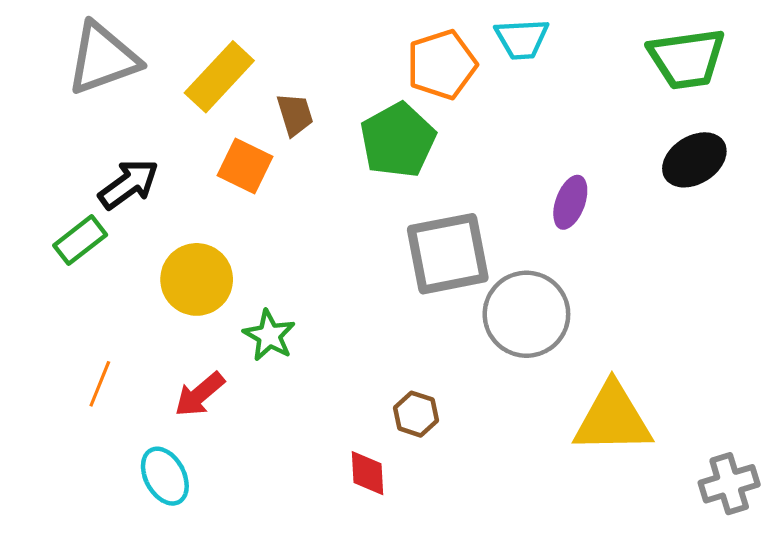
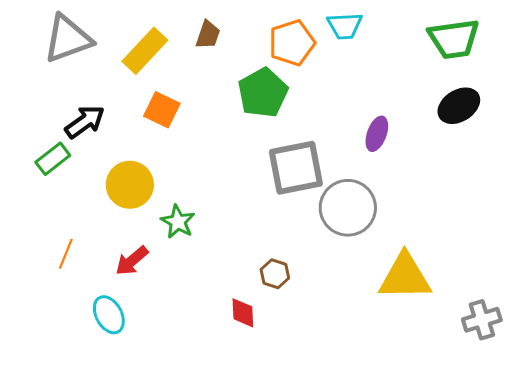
brown trapezoid: (295, 115) -> (208, 35), moved, turned 36

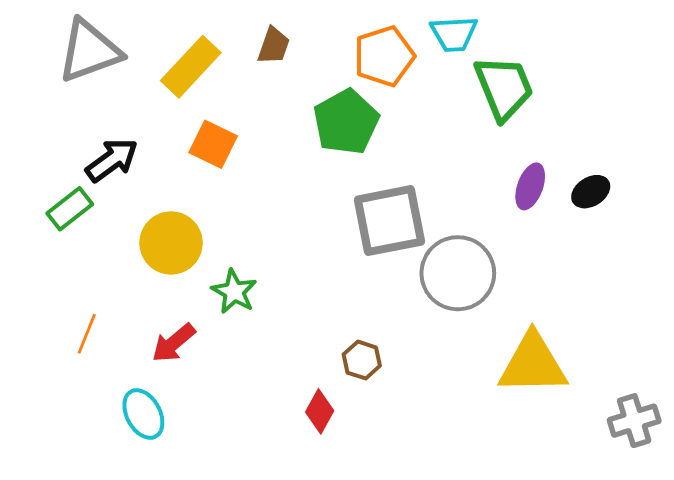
green trapezoid: (454, 39) -> (504, 88), moved, turned -104
black ellipse: (459, 106) -> (591, 192), moved, size x0.7
purple ellipse: (377, 134) -> (530, 186), moved
red diamond: (243, 313) -> (320, 411), turned 32

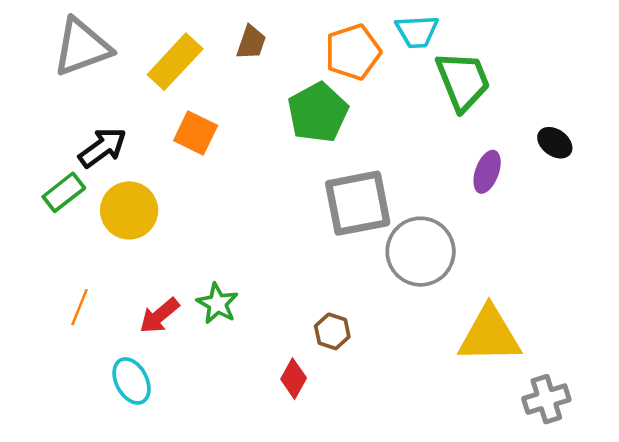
black ellipse: (591, 192) -> (555, 143), moved, turned 68
yellow circle: (171, 243) -> (129, 210), moved
green star: (234, 292) -> (217, 304), moved
gray cross: (634, 421) -> (546, 399), moved

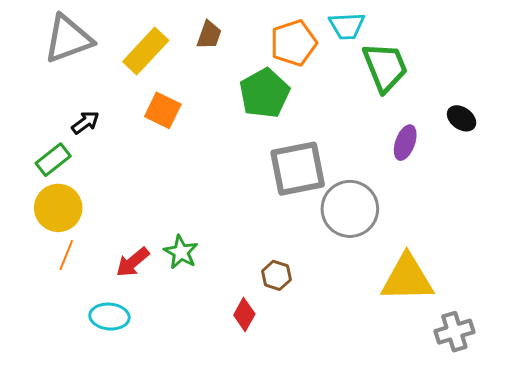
black arrow: (102, 148) -> (85, 122), size x0.7
yellow circle: (129, 210) -> (58, 208), moved
cyan ellipse: (132, 381) -> (109, 317), turned -57

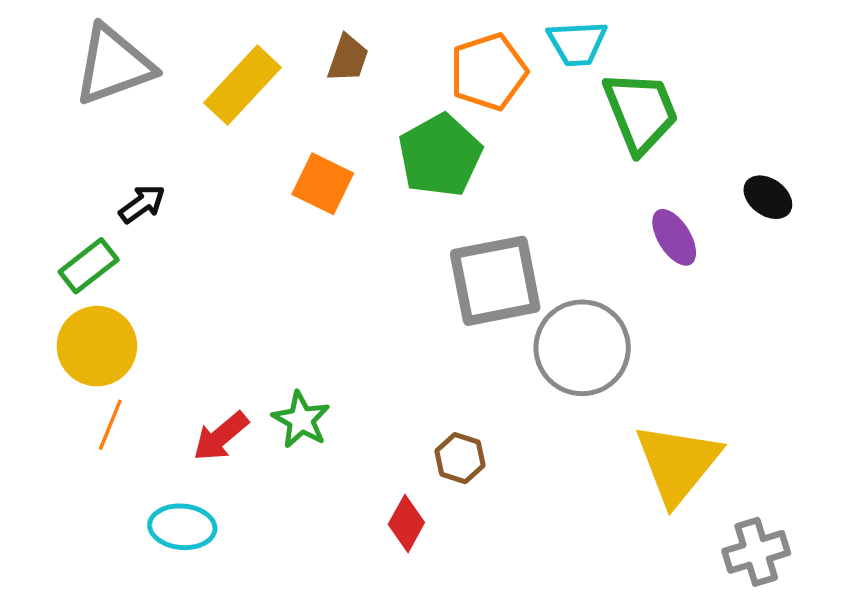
orange square: (163, 110) -> (323, 184), moved
purple ellipse: (405, 143) -> (674, 237), turned -52
yellow triangle: (407, 278) -> (678, 463), turned -50

